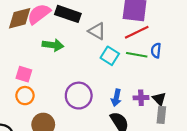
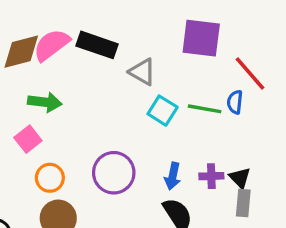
red line: (137, 32) -> (250, 73), moved, turned 75
green arrow: (53, 45) -> (45, 102), moved
pink square: (24, 74) -> (28, 139), turned 35
orange circle: (25, 96) -> (50, 178), moved

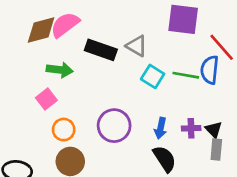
black rectangle: (97, 45) -> (101, 50), moved
blue semicircle: (235, 102) -> (210, 70), size x1.5

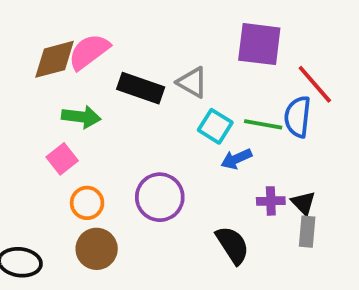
blue arrow: (161, 128) -> (236, 159), moved, turned 54

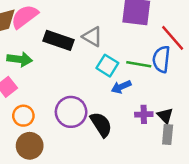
black semicircle: (233, 245) -> (101, 124), moved

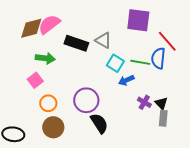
purple cross: (144, 114) -> (144, 102), turned 32
black semicircle: (101, 124) -> (99, 123), moved

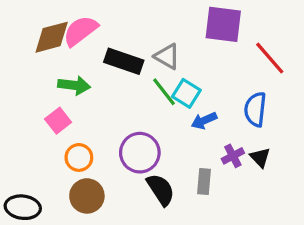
blue semicircle: (158, 58) -> (255, 109), moved
green line: (140, 62) -> (164, 92), moved, turned 42
purple cross: (144, 102) -> (233, 156), turned 32
gray rectangle: (163, 118) -> (204, 182), moved

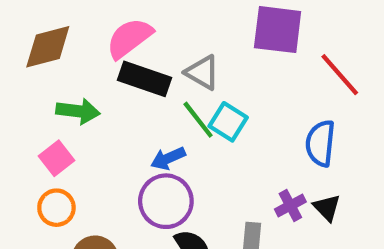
pink semicircle: (80, 31) -> (129, 38), moved
blue arrow: (204, 121) -> (168, 158), moved
orange circle: (79, 157) -> (56, 208), moved

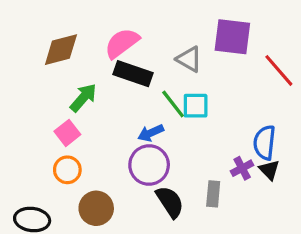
gray triangle: (202, 72) -> (189, 59), moved
green arrow: (78, 111) -> (83, 98), turned -56
cyan square: (228, 122) -> (196, 106), turned -32
blue semicircle: (320, 143) -> (264, 143), moved

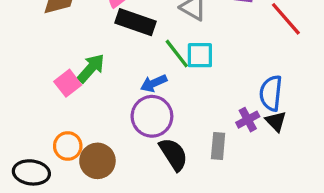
green arrow: (83, 98) -> (91, 68), moved
orange circle: (67, 170) -> (68, 146), moved

